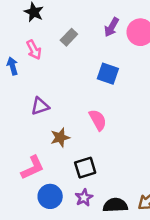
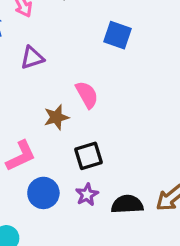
purple triangle: (40, 106) -> (32, 58), moved
pink semicircle: (98, 120) -> (87, 95), moved

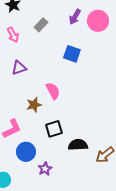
purple star: (87, 195) -> (45, 169), moved
black semicircle: (127, 204) -> (78, 145), moved

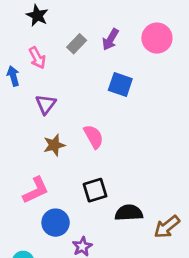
purple arrow: (75, 17) -> (110, 39), moved
purple triangle: (19, 68) -> (46, 104), turned -35
brown star: (34, 105) -> (54, 145), moved

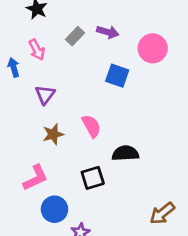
pink circle: (157, 38) -> (153, 48), moved
purple arrow: (110, 39) -> (108, 32), turned -105
black semicircle: (129, 213) -> (125, 153), moved

